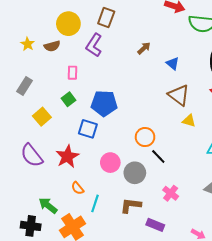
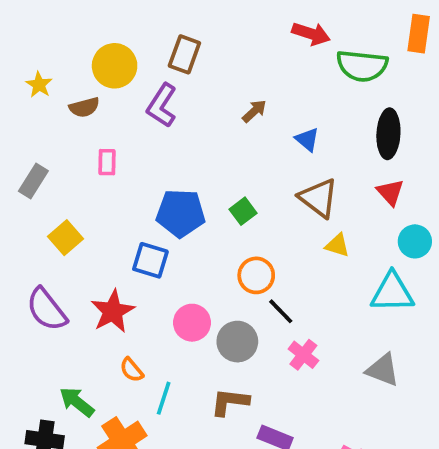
yellow star: (28, 44) -> (39, 85), moved
pink rectangle: (73, 73) -> (107, 162), moved
green square: (68, 99) -> (243, 211), moved
pink cross: (171, 193) -> (303, 355), moved

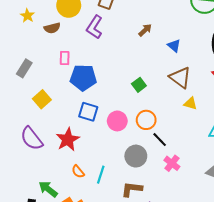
blue pentagon: (181, 213) -> (83, 78), moved
pink circle: (192, 323) -> (117, 121), moved
cyan line: (164, 398) -> (101, 175), moved

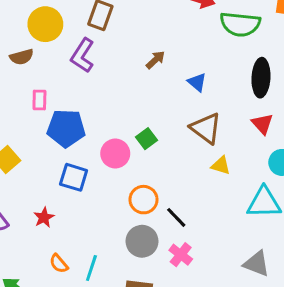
orange circle: (146, 120) -> (144, 200), moved
pink circle: (117, 121) -> (115, 154), moved
red star: (68, 140) -> (44, 217), size x0.6
pink cross: (172, 163) -> (181, 255), moved

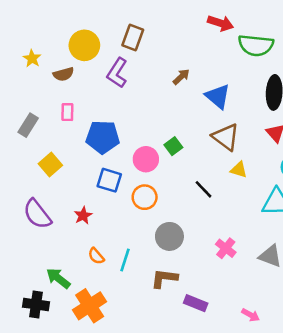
blue triangle: (197, 82) -> (218, 96), size x1.5
pink rectangle: (39, 100) -> (67, 112), moved
orange circle: (144, 200) -> (145, 197), moved
black line: (176, 217) -> (203, 189), moved
pink cross: (181, 255) -> (226, 248), moved

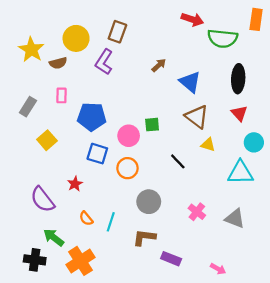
yellow star: (32, 58) -> (31, 50), size x1.6
green square: (173, 146) -> (152, 125), turned 32
purple semicircle: (37, 214) -> (42, 199), moved

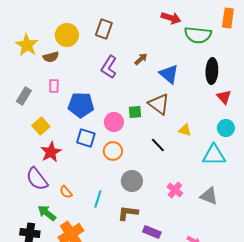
purple L-shape: (104, 62) -> (109, 67), moved
red triangle: (239, 113) -> (224, 97), moved
brown triangle: (197, 117) -> (159, 104), moved
red star: (75, 184) -> (51, 152), moved, size x1.5
orange semicircle: (86, 218) -> (66, 192), moved

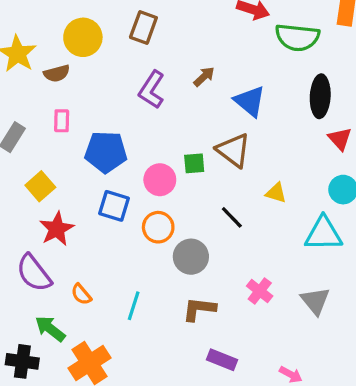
gray circle: (132, 181) -> (191, 257), moved
gray triangle: (209, 196) -> (315, 301), turned 30
brown L-shape: (128, 213) -> (199, 309), moved

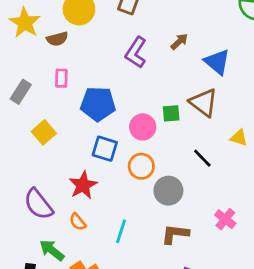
red star: (57, 229) -> (83, 185), moved

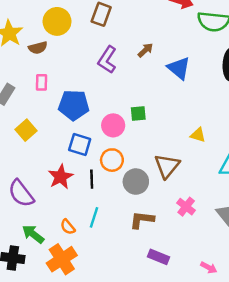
brown triangle: (204, 103) -> (167, 166), moved, turned 32
black line: (202, 158) -> (92, 179), moved, turned 42
orange semicircle: (78, 222) -> (68, 227), moved

